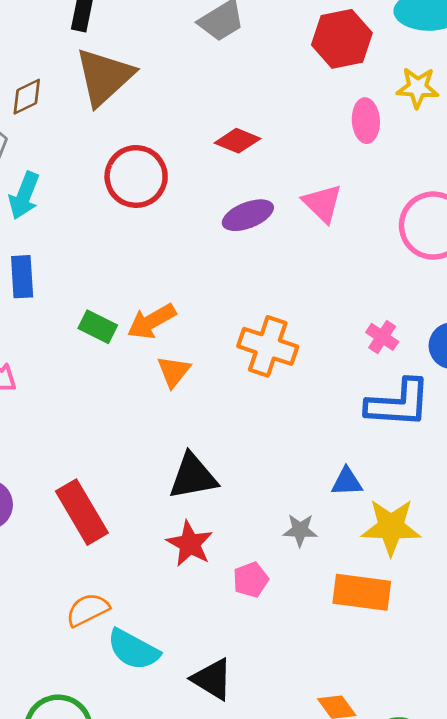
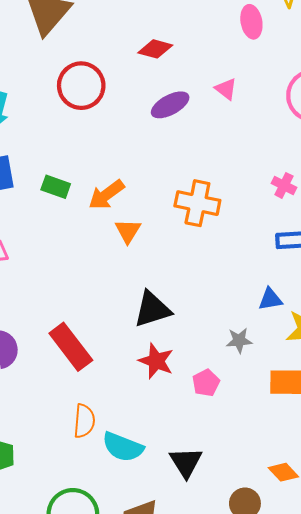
pink triangle: (322, 203) -> (226, 89), size x0.7
green rectangle: (98, 327) -> (56, 187), moved
orange semicircle: (88, 610) -> (84, 421), turned 128
black triangle: (212, 679) -> (186, 462), turned 33

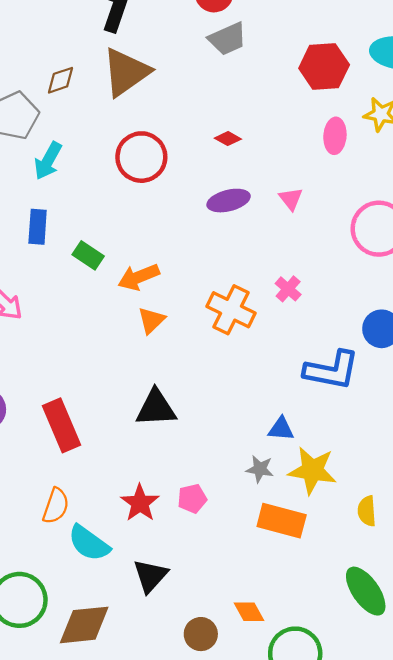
red diamond: (155, 49) -> (228, 139), size x0.7
pink cross: (284, 185) -> (288, 289), moved
gray star: (239, 340) -> (260, 469), moved
red star: (156, 361) -> (140, 503), moved

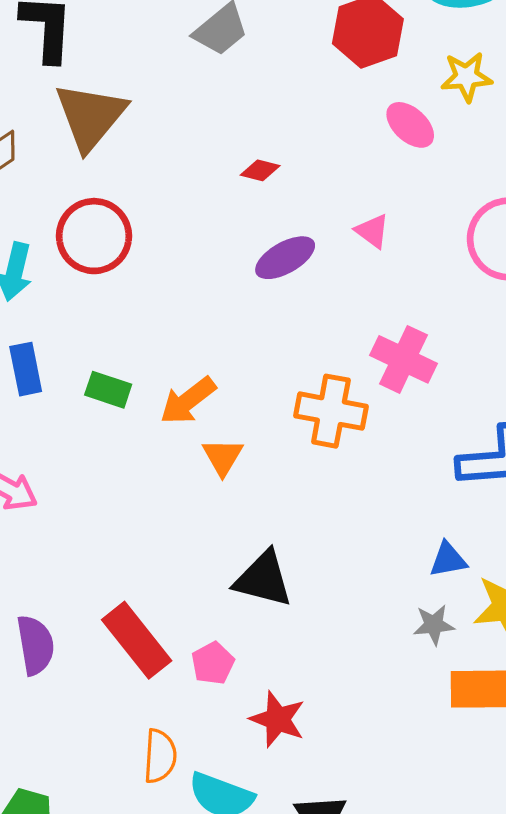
pink ellipse: (335, 136) -> (410, 125), turned -36
red circle: (141, 157) -> (94, 236), moved
pink cross: (288, 289) -> (404, 359), size x1.6
black triangle: (156, 408) -> (263, 579), turned 33
pink pentagon: (192, 499) -> (213, 663), moved

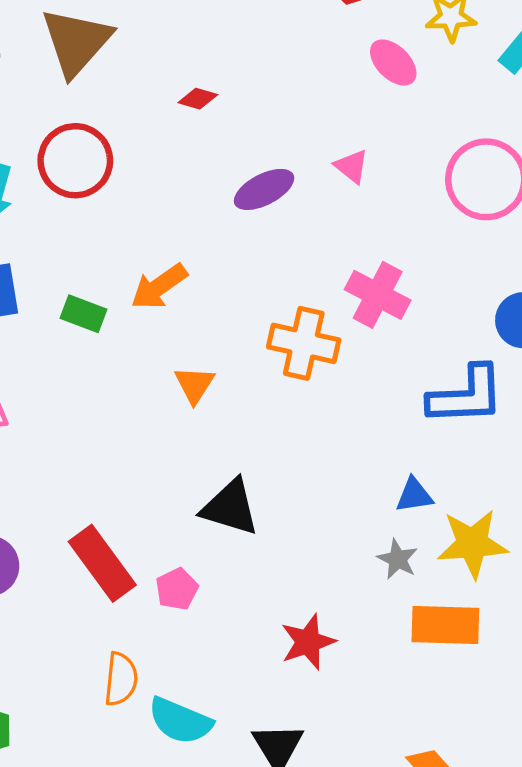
red diamond: (260, 170) -> (198, 99), moved
orange arrow: (188, 401) -> (159, 287), moved
gray star: (434, 625) -> (398, 559), turned 30
red star: (278, 719) -> (308, 642), moved, turned 30

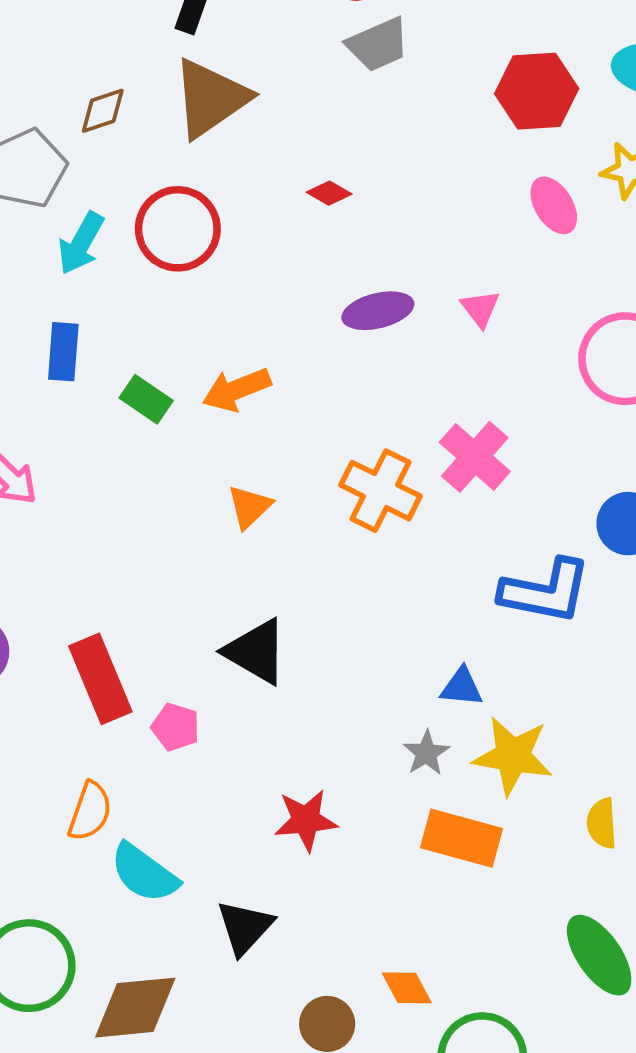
pink pentagon: (177, 589) -> (176, 727), turned 30

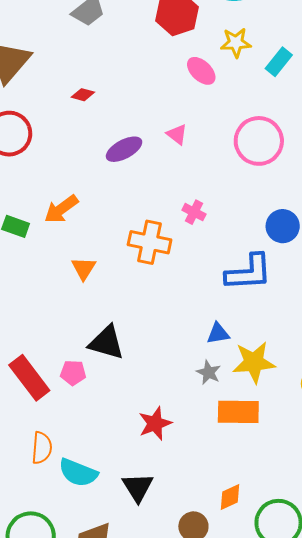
pink cross: (475, 457) -> (194, 212), size x0.6
pink pentagon: (176, 727) -> (73, 373), moved
orange diamond: (407, 988) -> (230, 497), turned -72

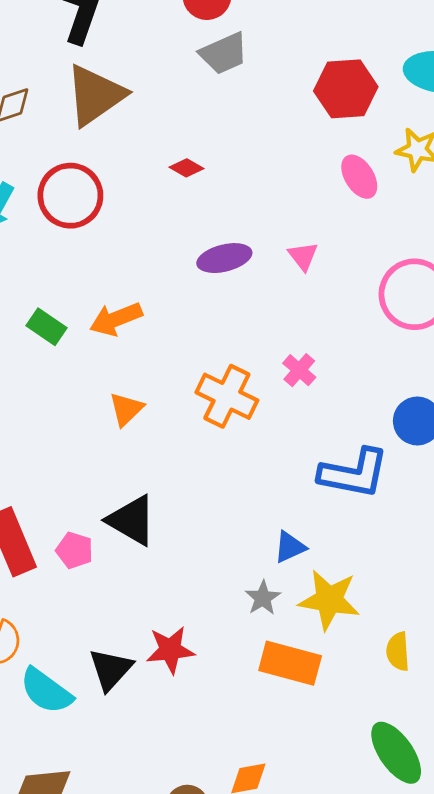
blue triangle: (218, 333) -> (290, 547), turned -30
black triangle: (138, 487) -> (111, 669), moved

